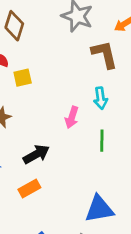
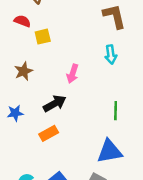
pink arrow: (72, 117) -> (73, 74), moved
green line: (102, 141) -> (116, 111), moved

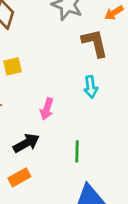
green line: (116, 111) -> (77, 151), moved

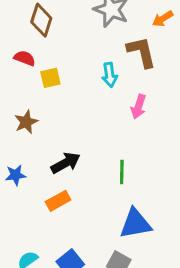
cyan arrow: (91, 87) -> (110, 75), moved
pink arrow: (47, 109) -> (138, 107), moved

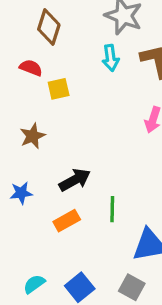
cyan arrow: (110, 75) -> (111, 58), moved
green line: (122, 172) -> (112, 209), moved

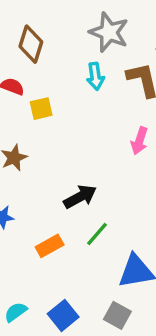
black arrow: (75, 180) -> (80, 197), moved
green line: (112, 209) -> (97, 234), turned 40

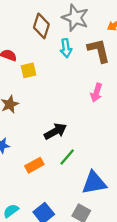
brown diamond: (31, 44) -> (41, 26), moved

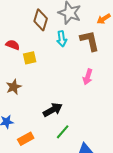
orange rectangle: (34, 165) -> (26, 139), moved

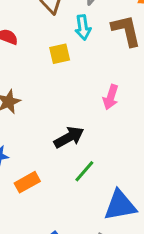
yellow square: (30, 58) -> (60, 54), moved
pink arrow: (88, 77) -> (111, 97), moved

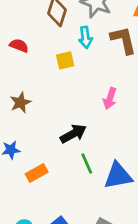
green line: (84, 171) -> (87, 164), turned -65
blue triangle: (120, 205) -> (118, 176), moved

